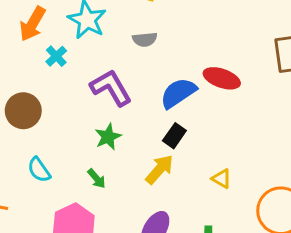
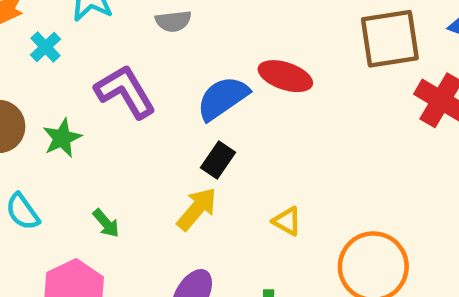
green star: (108, 137) -> (62, 138), moved

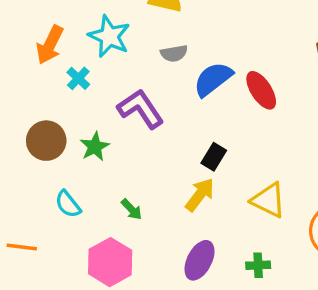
red ellipse: (285, 76) -> (261, 90), turned 42
blue semicircle: (223, 98) -> (213, 79), moved
yellow triangle: (287, 221) -> (269, 200), size x1.6

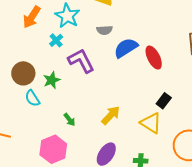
cyan cross: (78, 78) -> (56, 40), moved
black rectangle: (214, 157) -> (164, 101), moved
cyan semicircle: (68, 204) -> (32, 98), moved

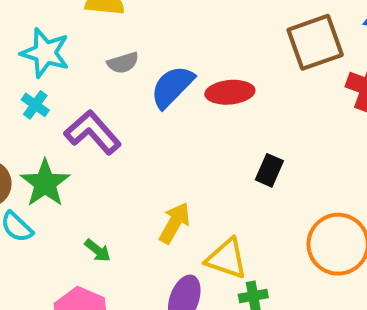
red ellipse: (154, 58) -> (230, 92), turned -55
green star: (52, 80) -> (45, 183), size x1.4
yellow triangle: (151, 123) -> (227, 258), moved

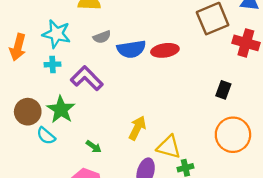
blue semicircle: (172, 87) -> (131, 49), turned -140
cyan cross: (35, 105) -> (53, 64), turned -35
black rectangle: (269, 170) -> (223, 90), moved

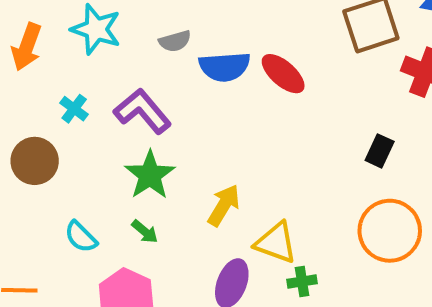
red ellipse: (165, 50) -> (283, 74), turned 45
cyan cross: (53, 64) -> (74, 109), moved, turned 35
green star: (61, 109) -> (150, 175), moved
cyan semicircle: (46, 136) -> (81, 237), moved

